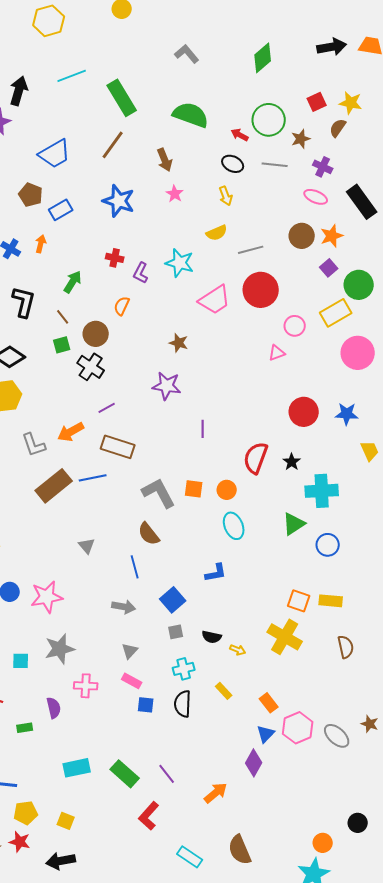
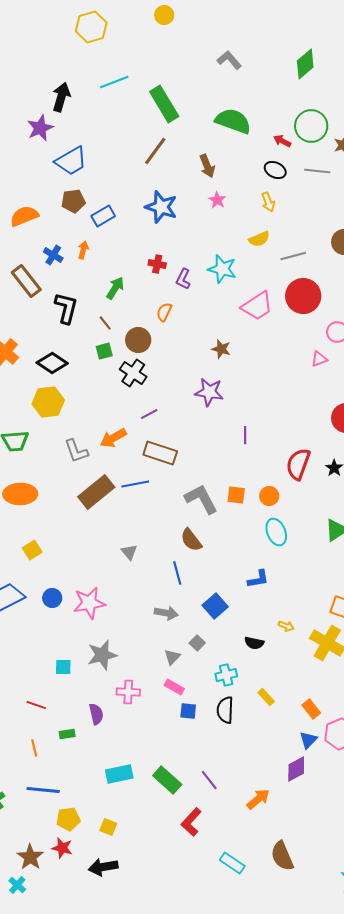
blue trapezoid: (55, 154) -> (71, 161), moved
brown pentagon: (31, 195) -> (73, 201), turned -30
gray square: (176, 632) -> (197, 643), moved, turned -35
yellow arrow: (238, 650) -> (286, 626), moved
purple diamond: (254, 763) -> (296, 769), turned 32

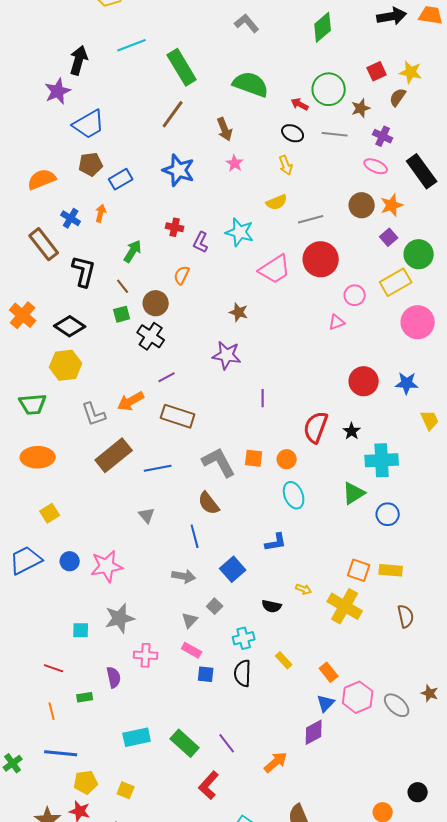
blue line: (135, 484) -> (158, 468), moved

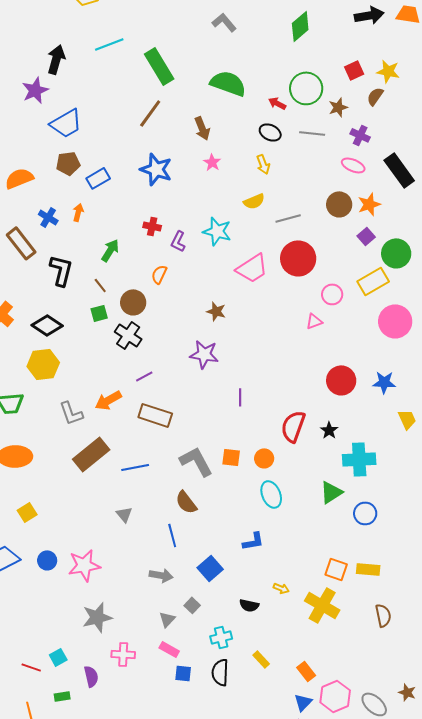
cyan square: (81, 630) -> (58, 657), moved, turned -30

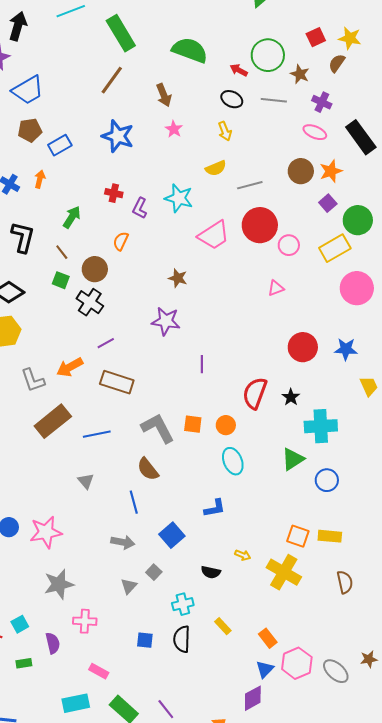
brown star: (338, 107) -> (300, 74), turned -30
pink circle: (332, 294) -> (289, 245), moved
green square: (99, 313) -> (61, 280), turned 36
pink rectangle: (169, 649) -> (99, 671), moved
brown star: (407, 692) -> (369, 659), turned -30

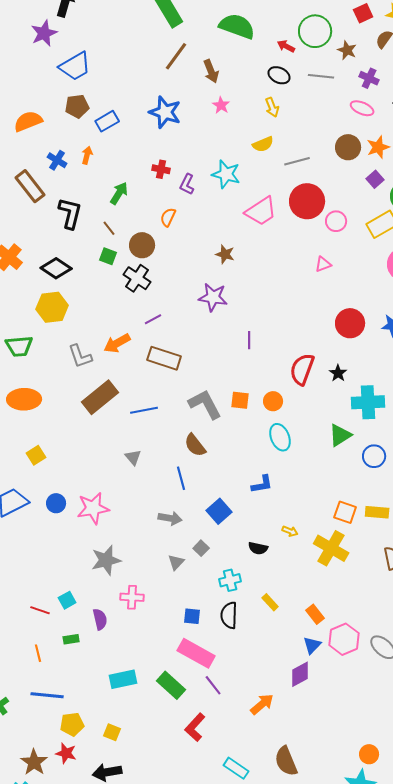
brown line: (112, 80) -> (176, 56), moved
pink rectangle: (99, 671) -> (196, 653), moved, size x1.8

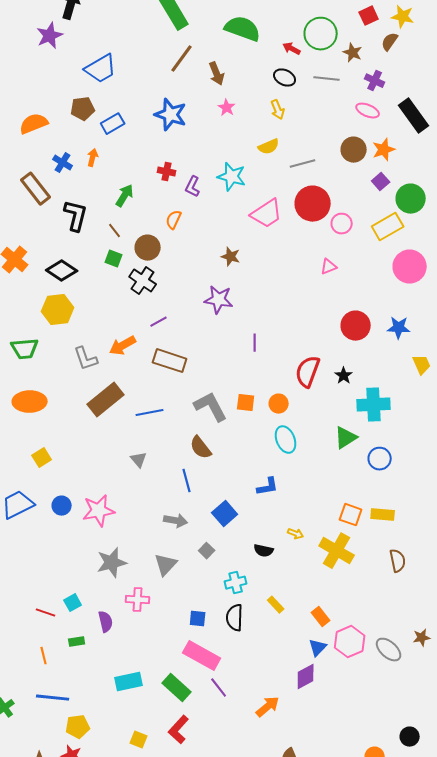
blue trapezoid: (75, 66) -> (101, 69), moved
gray triangle: (176, 562) -> (166, 565), moved, size x1.4
red L-shape: (195, 727) -> (179, 730), moved
yellow square: (112, 732) -> (139, 740), moved

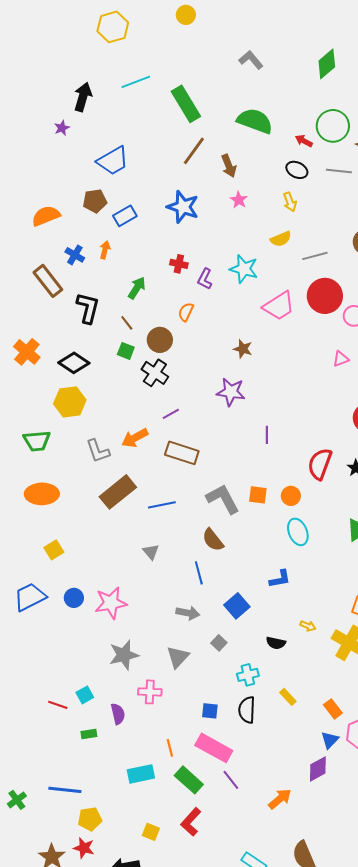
purple star: (50, 36) -> (62, 128), size x0.6
orange line: (44, 656) -> (170, 748), moved

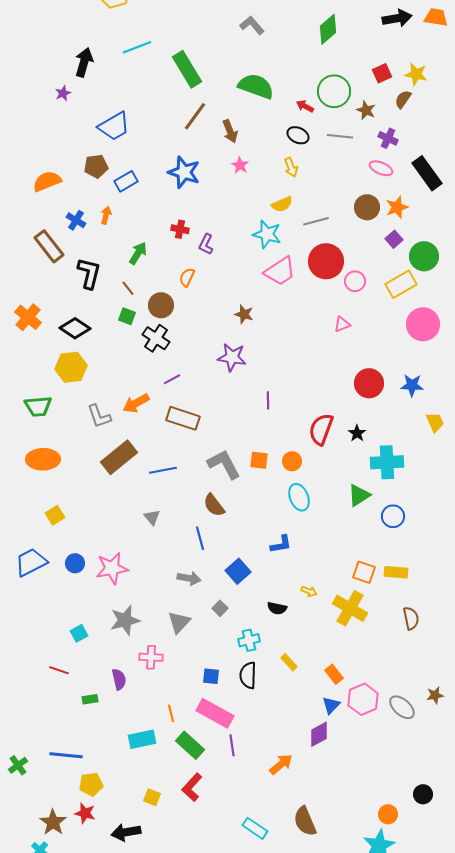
cyan star: (244, 269) -> (267, 234), moved
cyan square: (85, 695) -> (79, 633), moved
purple line: (231, 780) -> (232, 745), turned 30

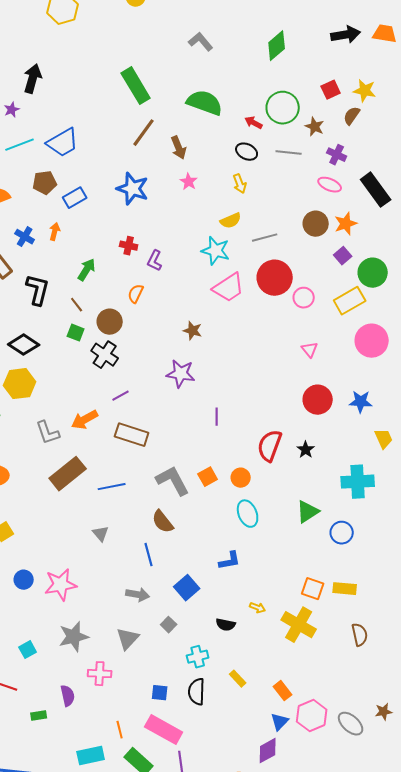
cyan line: (137, 47) -> (20, 145), moved
pink triangle: (342, 324) -> (310, 350), moved, turned -48
orange square: (259, 460) -> (208, 477), turned -36
cyan cross: (387, 462) -> (358, 482), moved

